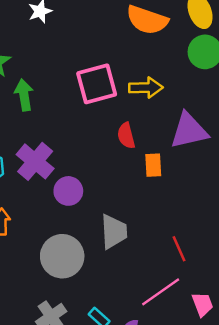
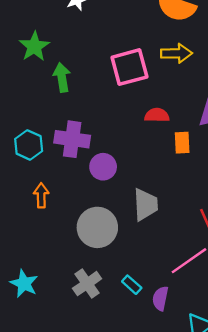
yellow arrow: (146, 88) -> (176, 53), moved
red semicircle: (126, 136) -> (157, 115), turned 105
purple cross: (35, 161) -> (72, 139), turned -32

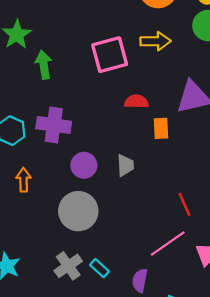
purple circle: (103, 167) -> (84, 165), moved
gray trapezoid: (145, 205) -> (125, 165), moved, size x0.7
cyan rectangle: (132, 285) -> (100, 268), moved

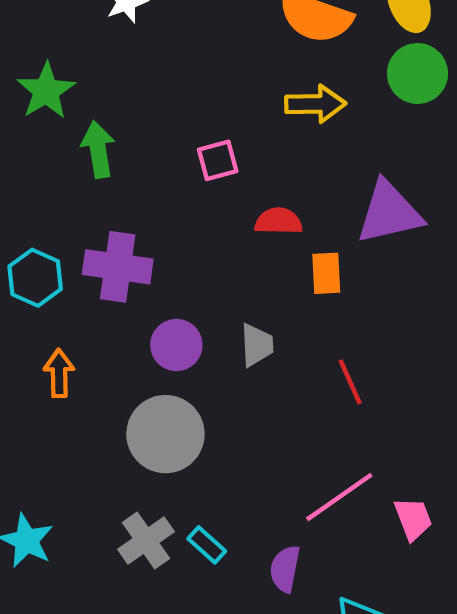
pink square: (110, 55) -> (218, 160), moved, size x0.6
red line: (184, 204) -> (350, 382), moved

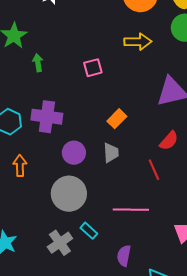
green arrow: (98, 150) -> (38, 63), size x0.7
red semicircle: (278, 221) -> (169, 141), moved, turned 130
orange rectangle: (326, 273) -> (117, 119), moved, turned 48
pink line: (339, 497) -> (131, 210), moved, turned 36
cyan rectangle: (207, 545) -> (89, 231), moved

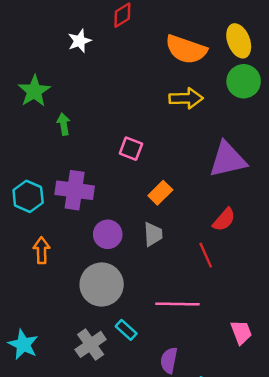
pink square: (93, 68) -> (131, 149), moved, turned 36

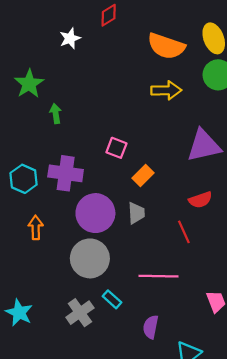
pink square: (131, 149) -> (116, 148), moved
red semicircle: (224, 220) -> (200, 200), turned 30
purple circle: (108, 234) -> (95, 213), size x1.5

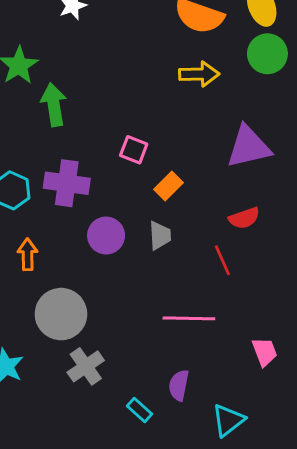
green arrow: (56, 114) -> (54, 105), size x1.6
purple circle: (95, 213) -> (106, 236), size x0.7
gray circle: (90, 258) -> (61, 314), moved
cyan rectangle: (112, 299) -> (139, 410), moved

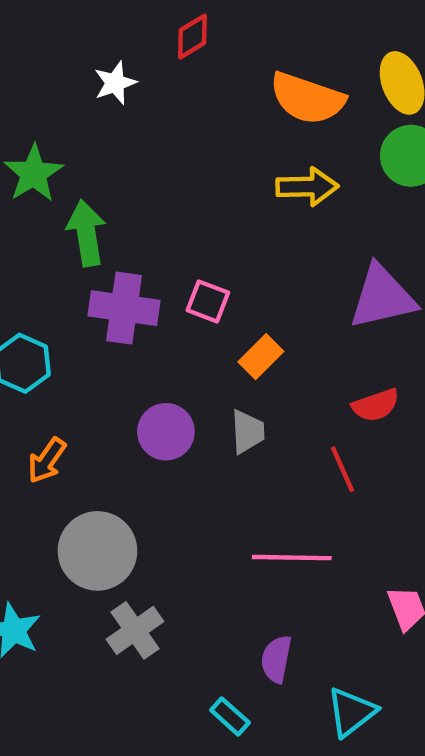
purple cross: (67, 183) -> (124, 308), moved
orange arrow: (28, 254) -> (47, 460), turned -144
cyan rectangle: (139, 410) -> (230, 716), moved

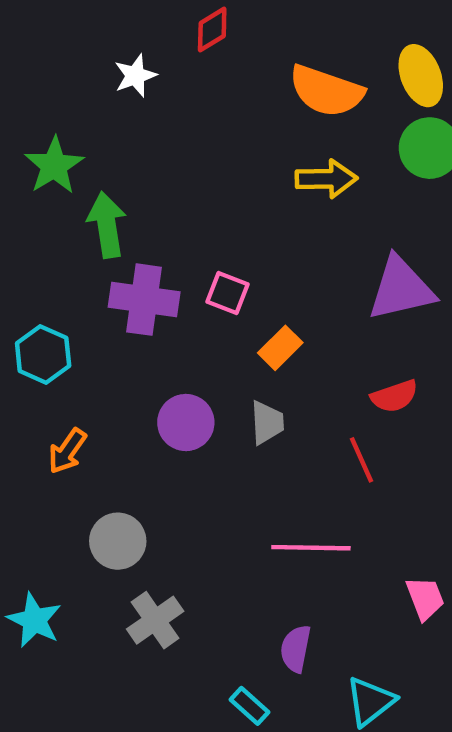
gray circle: (97, 551) -> (118, 541), size x0.7

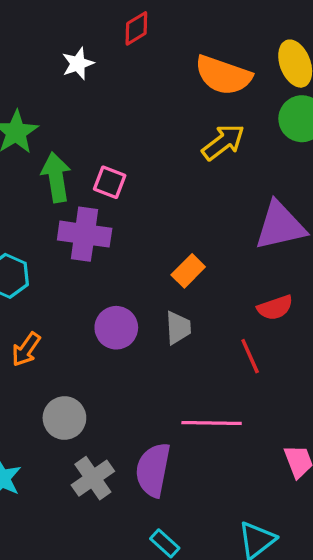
yellow arrow: (326, 179) -> (223, 142), turned -36
pink square: (228, 293) -> (110, 182), moved
purple semicircle: (296, 649) -> (153, 470), moved, size x1.5

